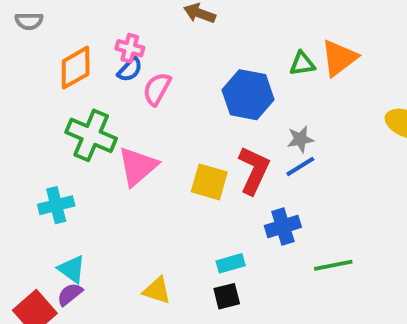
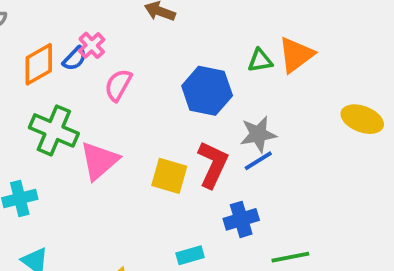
pink cross: (130, 48) -> (92, 45), turned 32
blue semicircle: (130, 70) -> (75, 59), moved
gray star: (300, 139) -> (258, 134), size x1.4

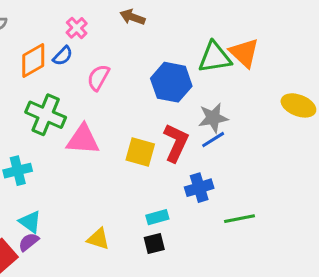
pink cross: (92, 45) -> (77, 28), moved
orange triangle: (296, 55) -> (244, 53), turned -40
green triangle: (260, 60) -> (215, 57), size x1.6
pink triangle: (99, 161) -> (83, 140), turned 45

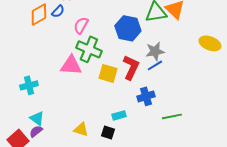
green cross: (46, 115) -> (89, 49), moved
black square: (154, 244) -> (108, 132), moved, turned 32

